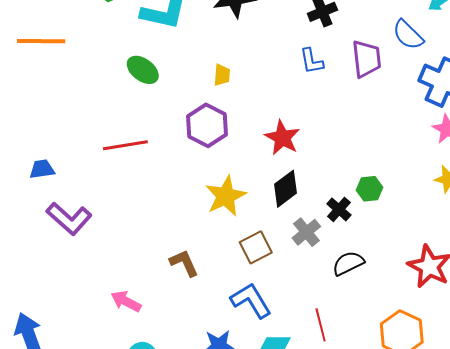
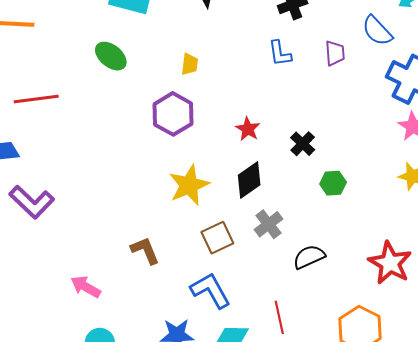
purple trapezoid: (367, 59) -> (335, 53), size x0.7
red star: (282, 138) -> (248, 129), size x0.7
red line: (125, 145) -> (36, 99), moved
black cross: (339, 209) -> (303, 144), moved

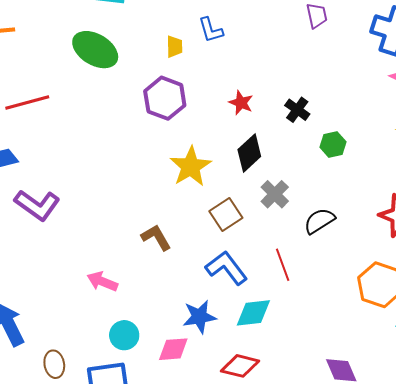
blue L-shape: (280, 53) -> (211, 30), moved
green ellipse: (111, 56) -> (95, 50), size x1.4
red line: (279, 317) -> (283, 265), moved

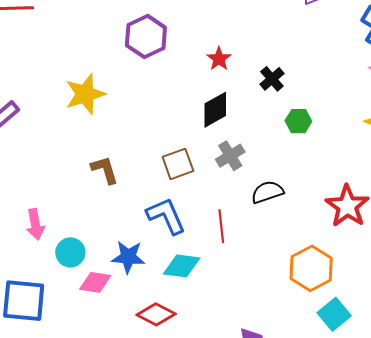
yellow star: (191, 167) -> (85, 94), moved
pink arrow: (102, 282) -> (35, 224), moved, turned -136
cyan circle: (124, 335) -> (70, 252), moved

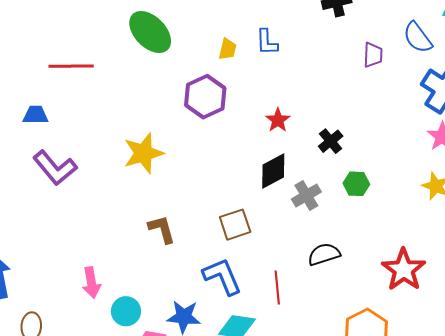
gray cross: (230, 156) -> (306, 196), moved

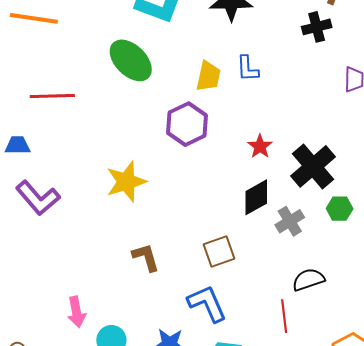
yellow trapezoid: (228, 49) -> (208, 76), size x1.4
black cross: (331, 141) -> (313, 166), size x1.8
red line: (277, 288) -> (284, 316), moved

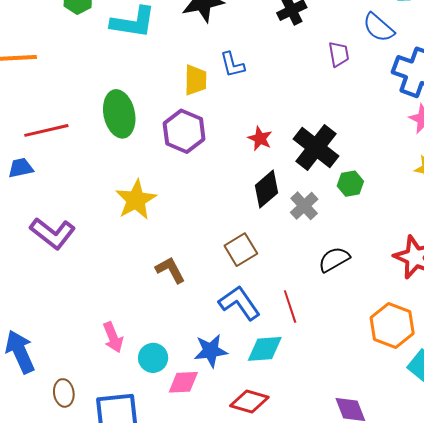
green ellipse: (131, 60) -> (119, 114), moved, turned 45
blue trapezoid: (18, 145) -> (21, 168), moved
red line: (284, 316) -> (290, 306), moved

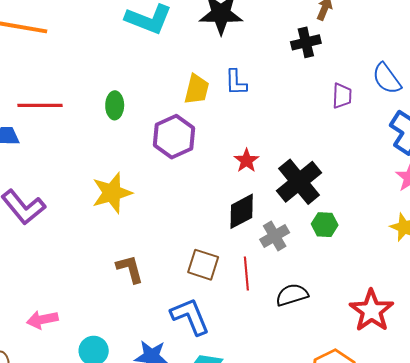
green ellipse: (119, 114) -> (115, 105), size x0.6
brown square: (241, 250) -> (203, 265), turned 36
red line: (290, 306) -> (246, 274), moved
pink arrow: (113, 337) -> (42, 320), moved, turned 88

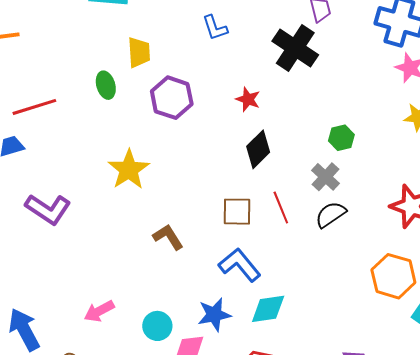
yellow trapezoid: (197, 89) -> (139, 52), moved
black cross: (299, 182) -> (295, 48), moved
gray cross: (275, 236) -> (325, 177), moved

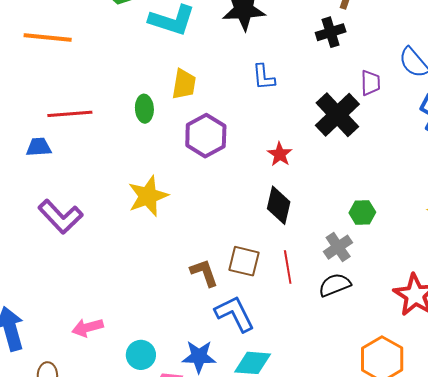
black diamond: (258, 149) -> (279, 205), turned -45
brown L-shape: (168, 237) -> (204, 273), moved

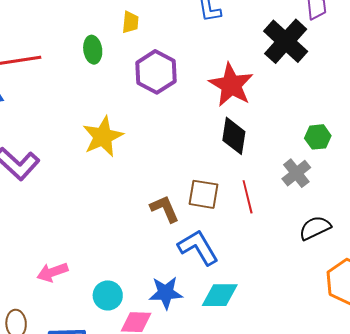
yellow trapezoid: (184, 84) -> (130, 22), size x0.7
red star: (280, 154) -> (231, 85), size x1.8
black semicircle: (335, 285) -> (315, 228), moved

